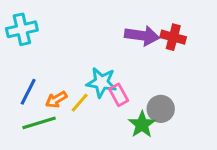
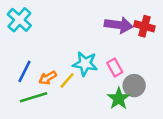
cyan cross: (22, 29) -> (19, 20), turned -35
pink rectangle: (119, 95) -> (115, 68), moved

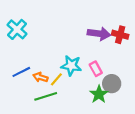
blue line: (25, 71) -> (21, 72), turned 36
orange arrow: (48, 78) -> (40, 77), turned 48
green line: (34, 97) -> (46, 96), moved

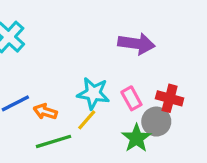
red cross: (120, 35) -> (170, 98), moved
yellow line: (56, 79) -> (87, 120), moved

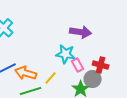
cyan star: (93, 93) -> (66, 54), moved
orange arrow: (45, 112) -> (26, 73), size x1.5

